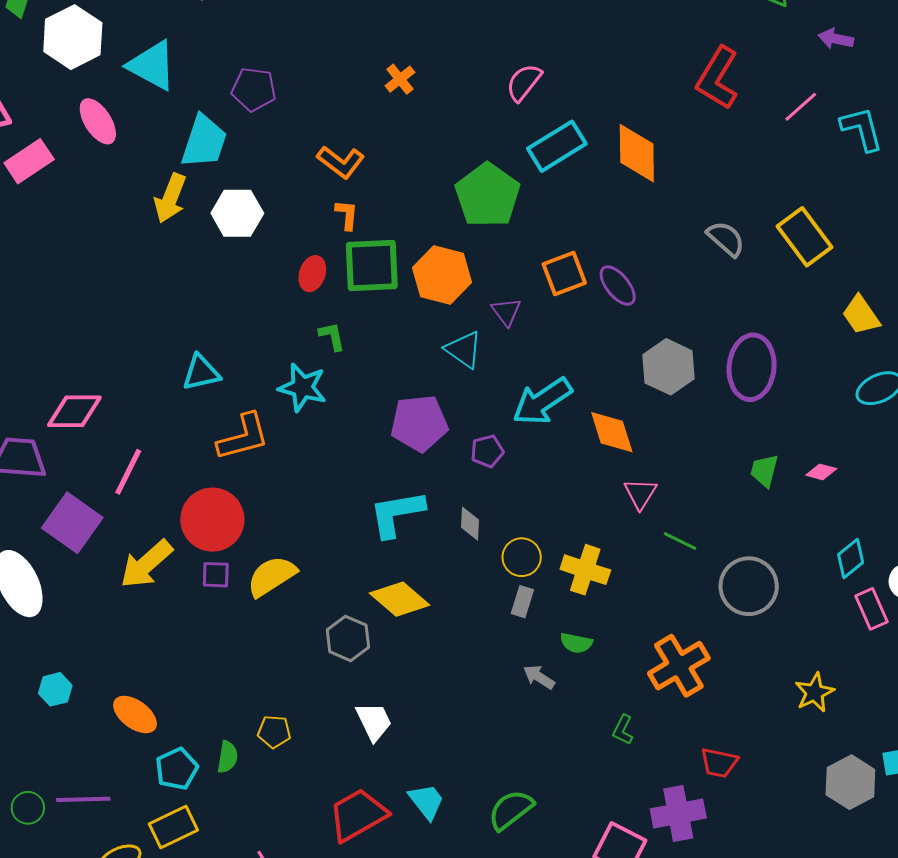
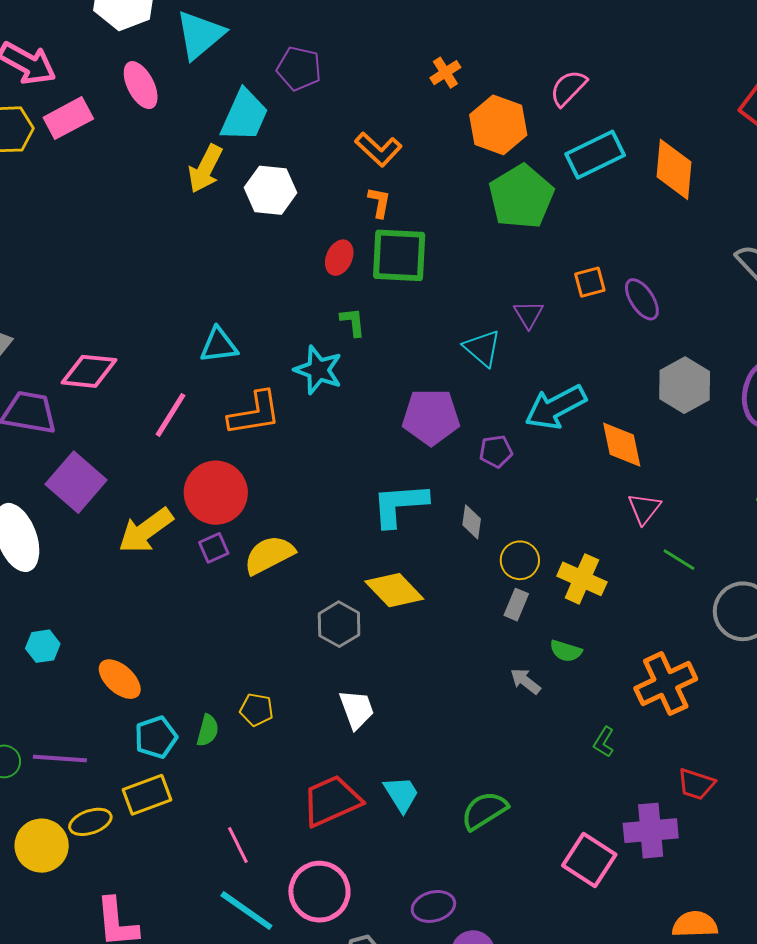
cyan triangle: (152, 65) -> (200, 35), turned 46
orange square: (564, 274) -> (590, 282), size x0.7
orange hexagon: (442, 275) -> (498, 125), moved
pink line: (128, 472) -> (170, 415), moved
purple square: (216, 575) -> (214, 548), turned -32

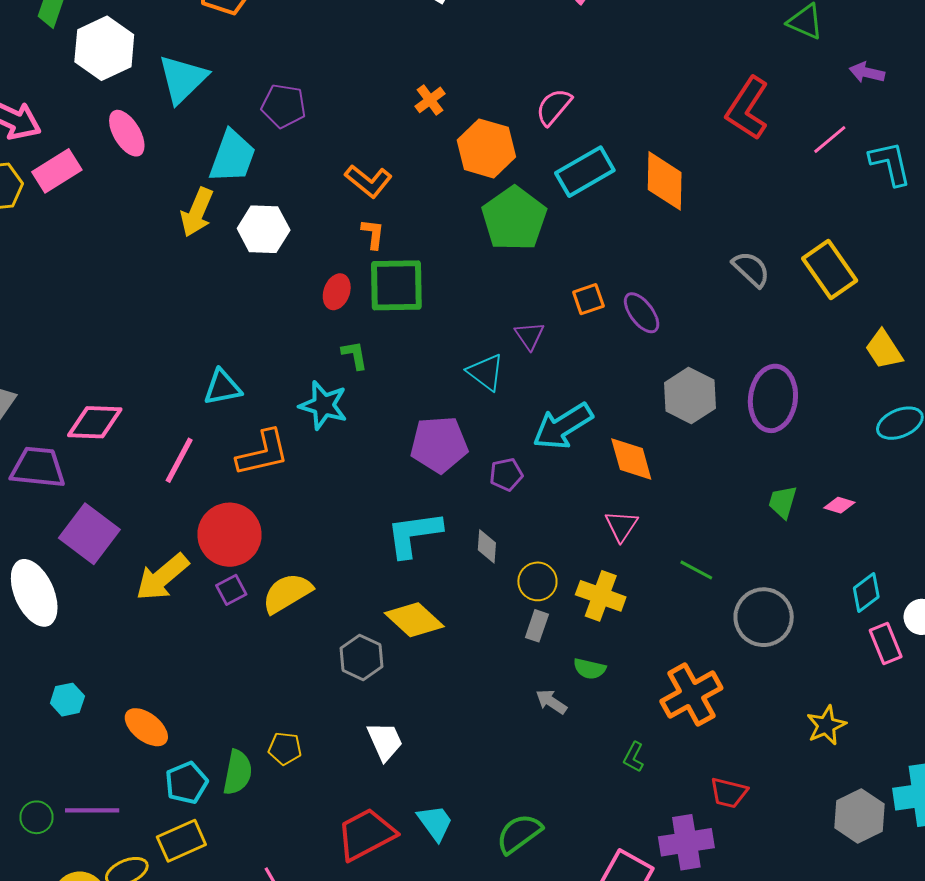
pink triangle: (644, 508) -> (621, 526), moved
green semicircle: (208, 730) -> (238, 772), size x1.4

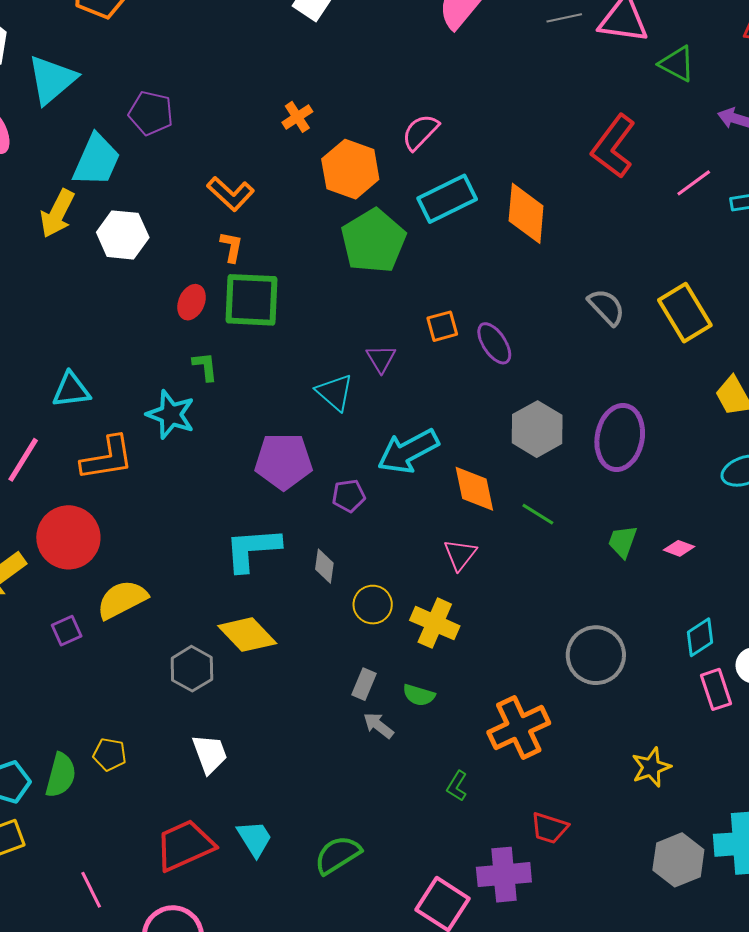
green line: (696, 570) -> (538, 514), moved
purple square: (231, 590) -> (67, 631), moved
gray rectangle: (537, 626) -> (364, 684), moved

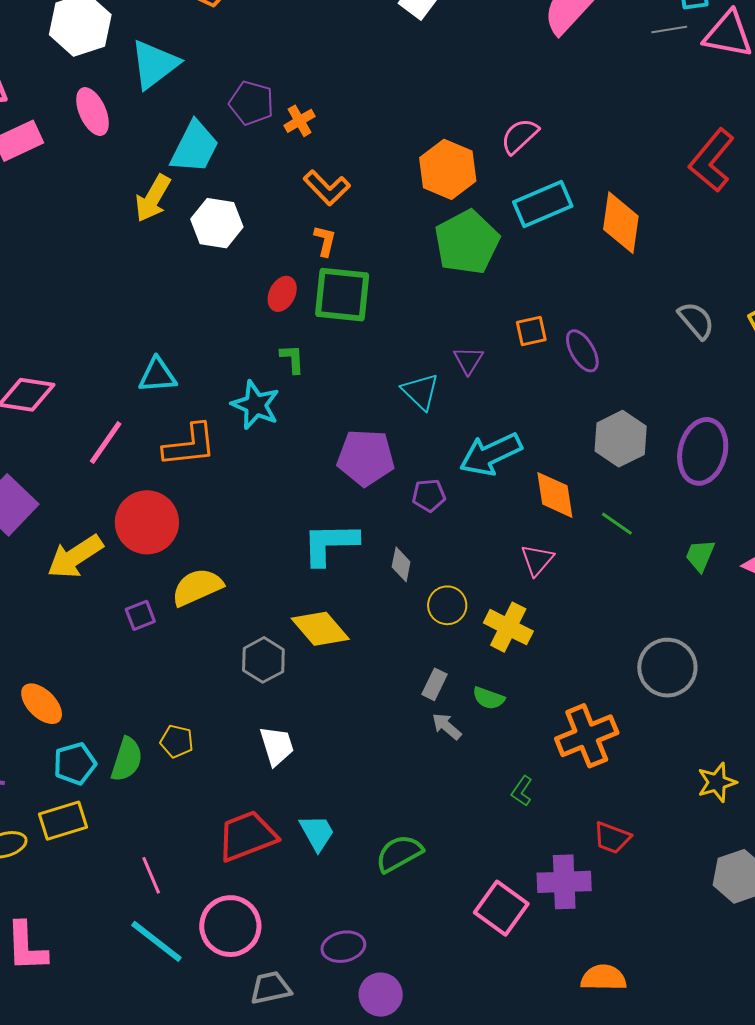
orange cross: (297, 117) -> (300, 121), moved

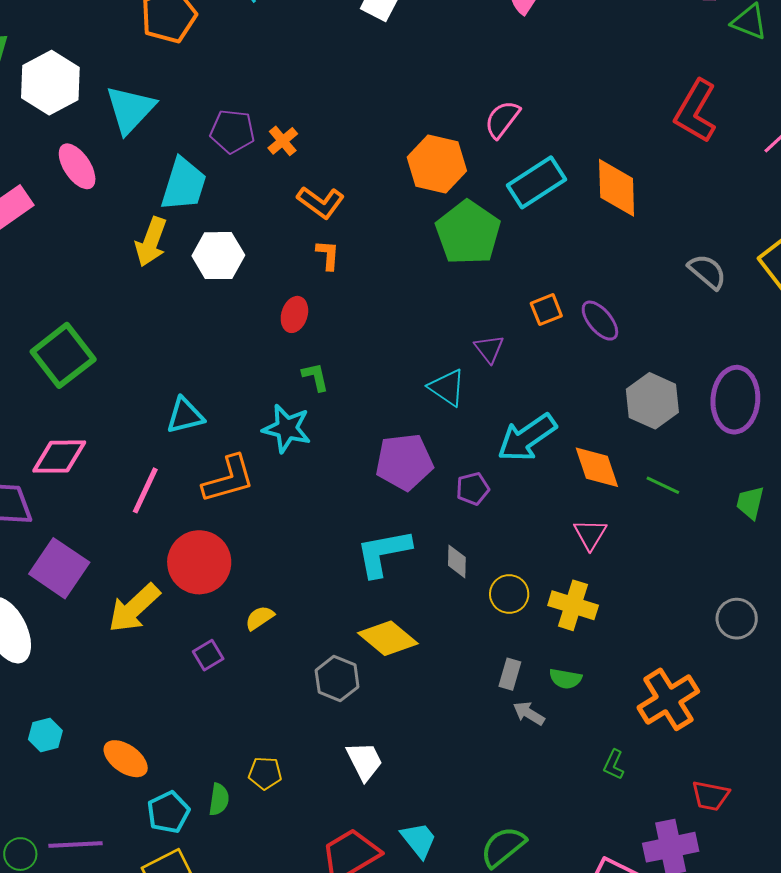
green square: (342, 295) -> (63, 355), moved, turned -34
yellow semicircle: (197, 587) -> (260, 618), size x0.6
gray circle: (667, 668) -> (737, 619), size x0.7
green semicircle: (127, 759) -> (219, 799), size x0.7

